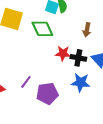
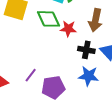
brown arrow: (87, 30) -> (95, 20), size x1.5
red star: (63, 53) -> (68, 29), moved

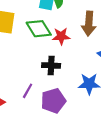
black cross: (86, 50) -> (51, 65), moved

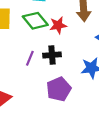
purple line: (28, 91) -> (30, 58), moved

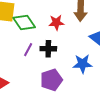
green diamond: (35, 21) -> (24, 22), moved

